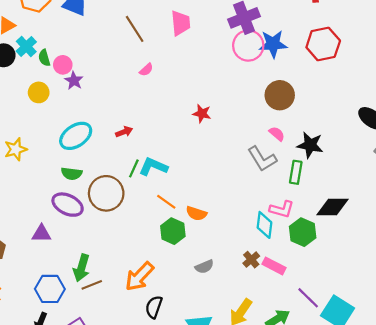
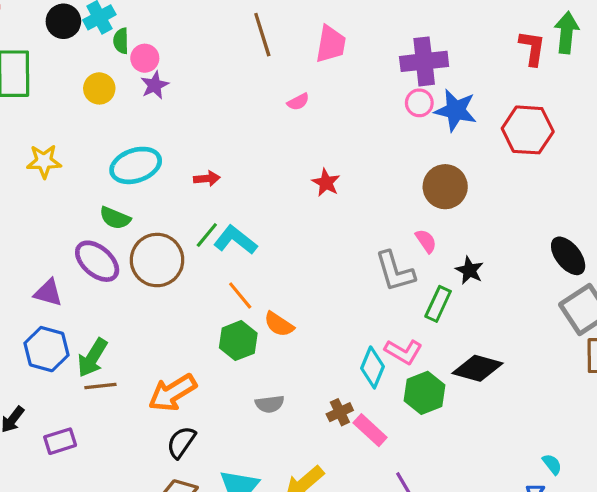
pink circle: (248, 46) -> (419, 103), size x0.6
pink semicircle: (146, 70) -> (298, 102), moved
black star: (310, 145) -> (469, 270), size x0.7
blue hexagon: (50, 289) -> (46, 349), moved

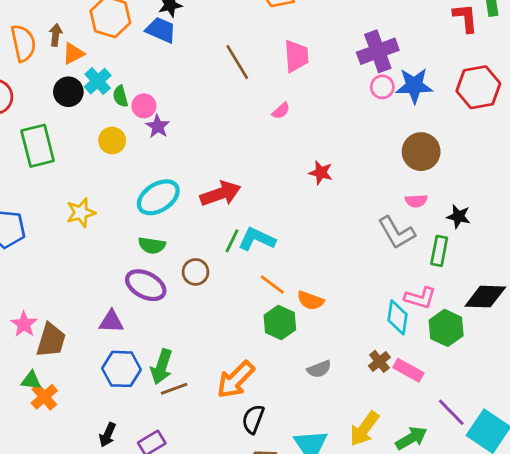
red arrow: (207, 179) -> (220, 194), size x1.8
pink semicircle: (426, 241) -> (416, 201), turned 135
brown circle: (157, 260) -> (196, 272), size x0.6

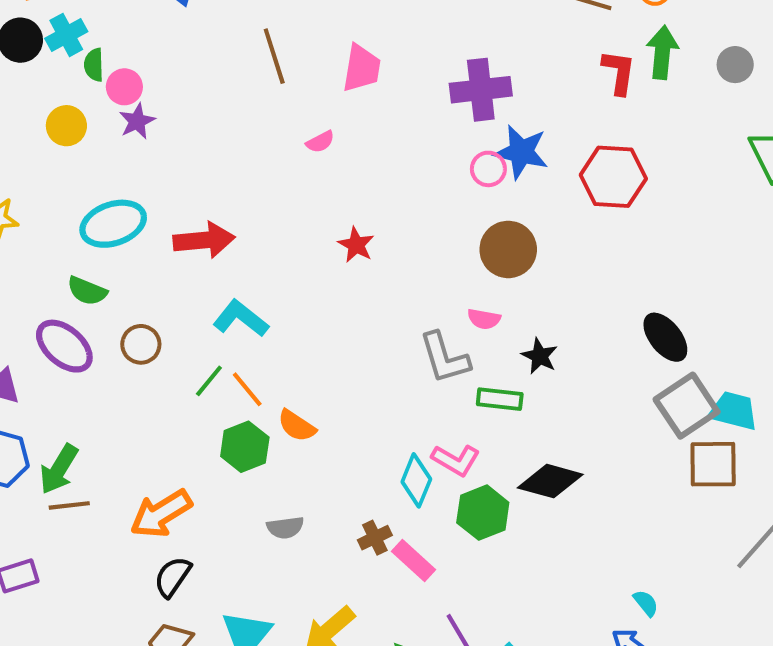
pink circle: (382, 87) -> (488, 169), moved
green line: (232, 241) -> (209, 381), moved
green rectangle: (439, 251) -> (500, 399), turned 72

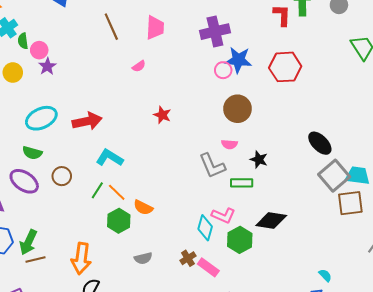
orange arrow: (161, 514) -> (81, 258), turned -44

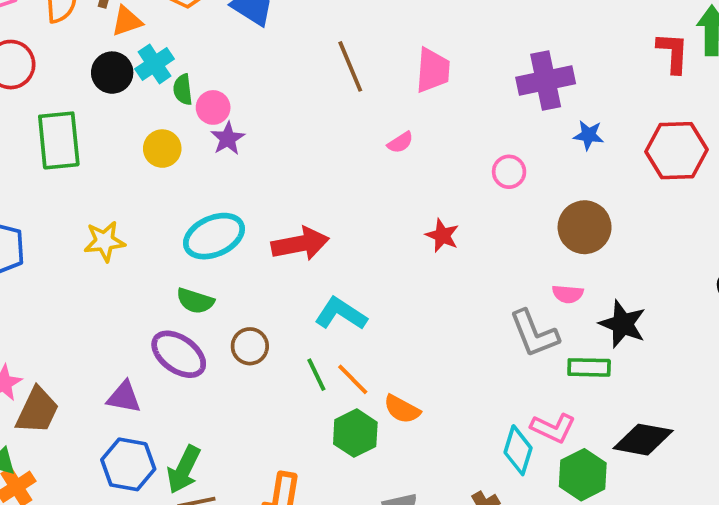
blue star: (238, 60) -> (589, 135), size x0.6
pink circle: (223, 70) -> (509, 172), moved
black star: (259, 160) -> (623, 324), size x1.4
green line: (97, 190) -> (316, 375), turned -60

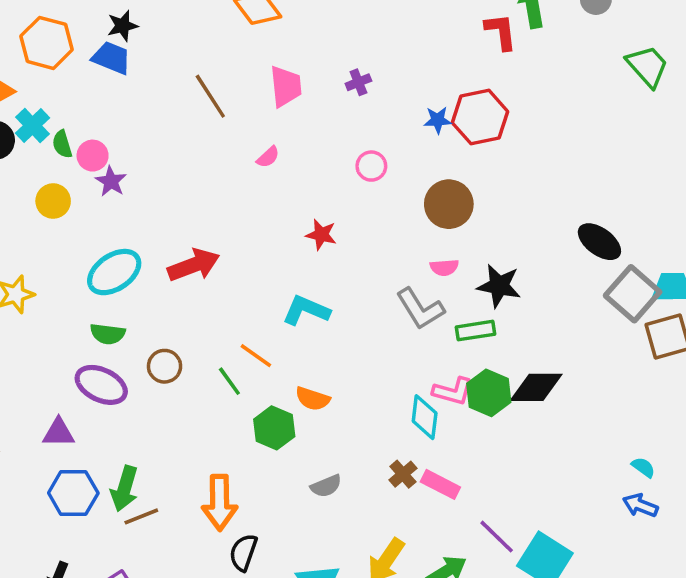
purple cross: (546, 80) -> (358, 82), moved, size x0.5
red hexagon: (676, 151) -> (480, 117), moved
cyan L-shape: (341, 314) -> (306, 310), moved
orange line: (353, 379) -> (256, 356), moved
green hexagon: (583, 475) -> (489, 393), moved

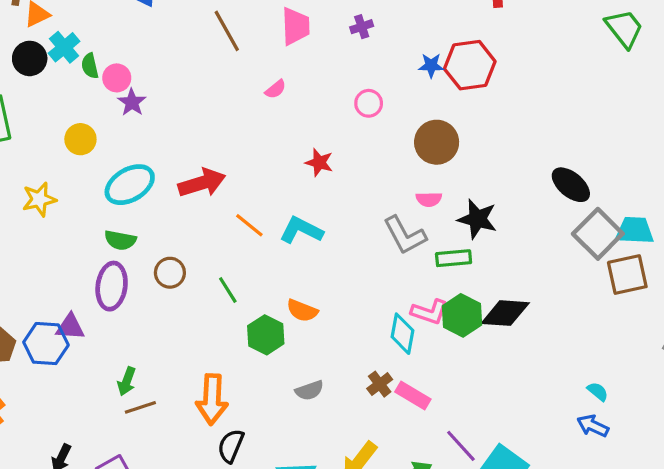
yellow circle: (53, 201) -> (80, 139), moved
orange line: (256, 356) -> (249, 225), moved
purple ellipse: (101, 385) -> (112, 286), turned 69
green arrow: (124, 489) -> (127, 381), size x0.7
blue hexagon: (73, 493) -> (46, 344), moved

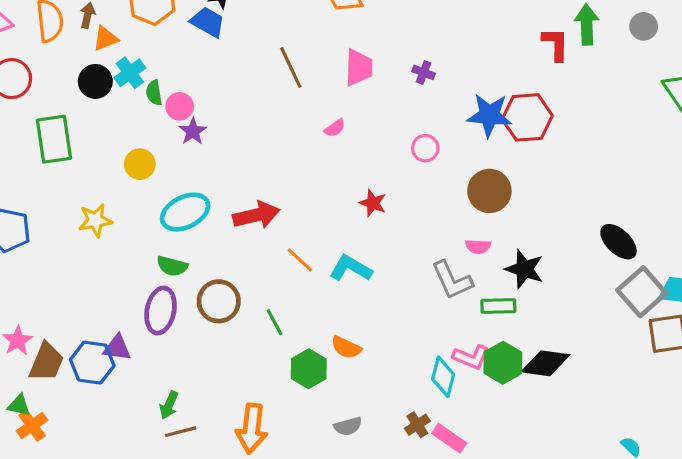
purple cross: (362, 27) -> (424, 72), turned 35
blue star: (431, 65) -> (489, 115), size x1.8
brown circle: (170, 273) -> (219, 301), size x1.4

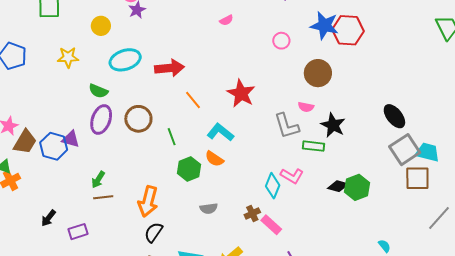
red star: (373, 203) -> (241, 93), moved, size x1.6
green semicircle: (172, 266) -> (98, 91), moved
cyan L-shape: (351, 268) -> (220, 132), moved
green hexagon: (503, 363) -> (357, 187), moved
black diamond: (545, 363) -> (338, 186), size x0.7

